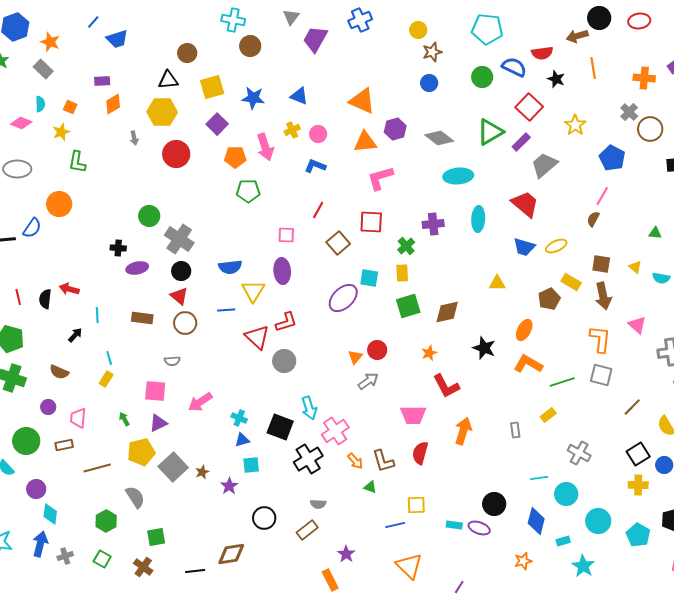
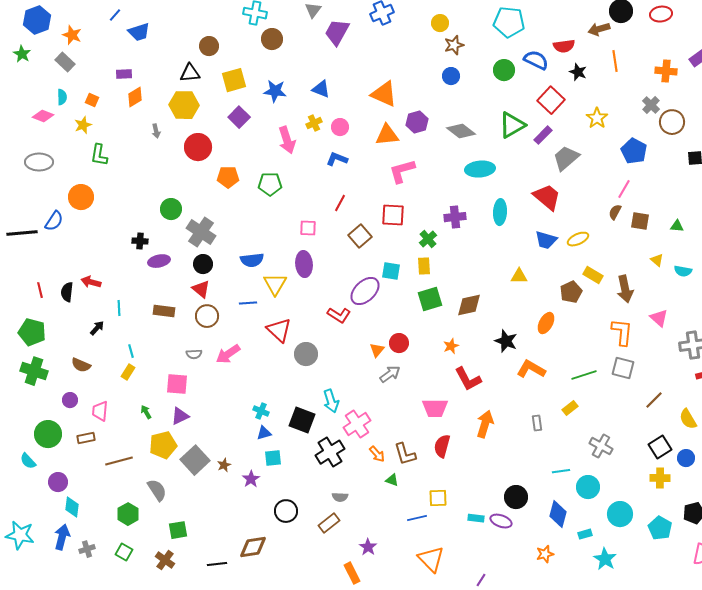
orange pentagon: (235, 157) -> (228, 177), moved
brown square: (601, 264) -> (640, 221), moved
red L-shape: (286, 322) -> (339, 315), moved, turned 50
orange L-shape: (528, 364) -> (531, 369), moved
pink arrow: (200, 402) -> (228, 354), moved

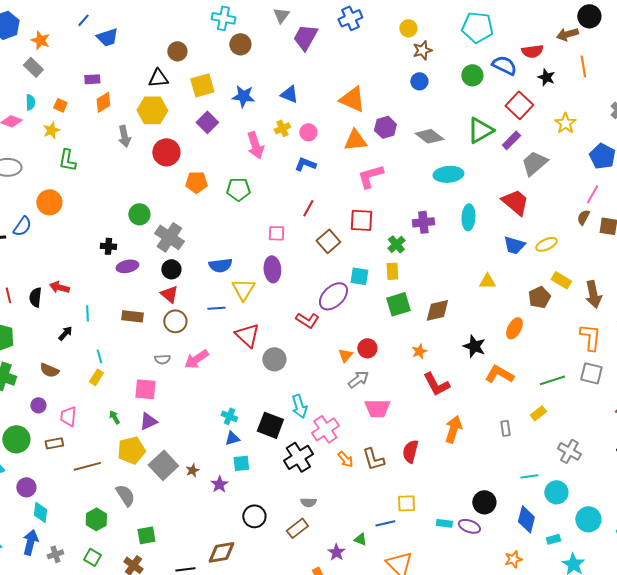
gray arrow: (156, 131) -> (124, 136), size x1.5
pink trapezoid: (435, 408) -> (377, 408), moved
green triangle: (392, 480) -> (360, 539), moved

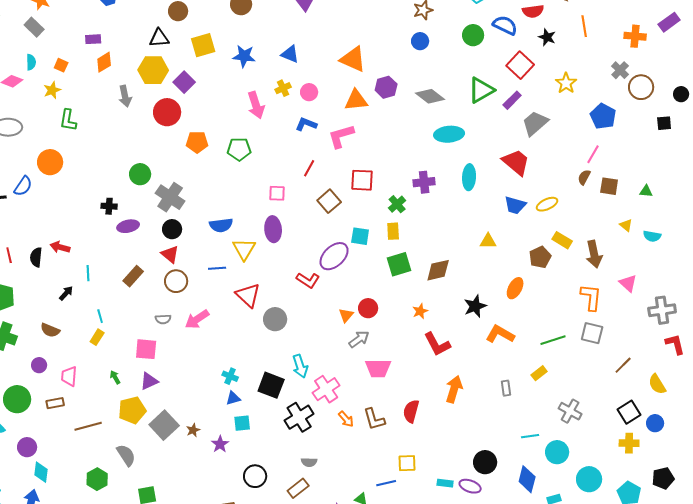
purple square: (207, 122) -> (184, 82), moved
pink L-shape: (370, 176) -> (341, 136), moved
brown rectangle: (132, 316) -> (133, 276), turned -55
black star: (474, 346) -> (475, 306), turned 30

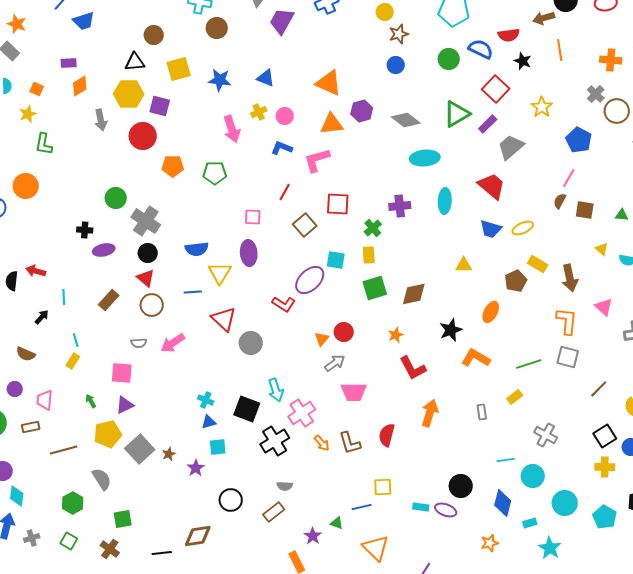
purple square: (184, 82) -> (160, 106), turned -30

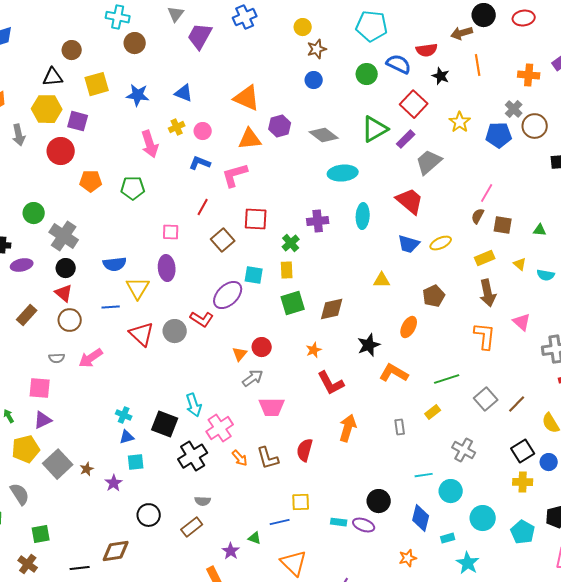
blue pentagon: (579, 140) -> (499, 135), moved, turned -30
yellow rectangle: (538, 264) -> (485, 258), moved, turned -54
gray circle: (251, 343) -> (175, 331), moved
gray square: (568, 357) -> (486, 399), moved, turned 35

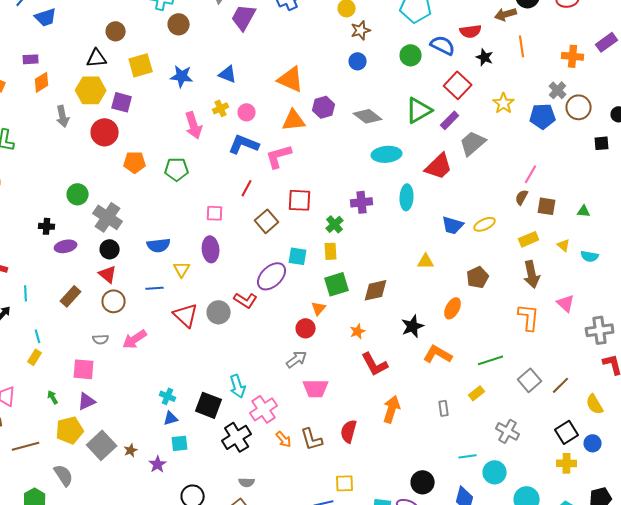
blue L-shape: (200, 163) -> (244, 144), size x1.4
red trapezoid: (410, 201) -> (439, 166), moved, turned 96
yellow triangle: (138, 288) -> (182, 269), size x0.7
orange triangle: (240, 354) -> (319, 308), moved

